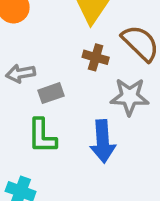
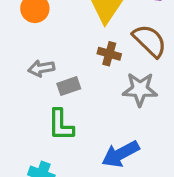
blue arrow: (103, 141) -> (121, 154), moved, turned 66

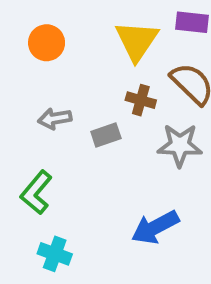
gray rectangle: (69, 86) -> (106, 135), moved
green L-shape: (61, 125) -> (36, 192), moved, turned 40

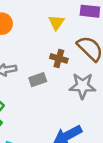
yellow triangle: (137, 41) -> (56, 22), size x0.6

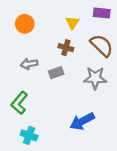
brown cross: (59, 58) -> (66, 48), moved

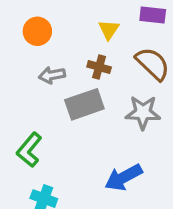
gray arrow: (29, 64) -> (52, 75), moved
gray rectangle: (56, 73) -> (84, 104), size x1.6

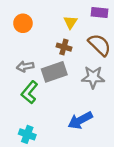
gray arrow: (52, 75) -> (25, 66), moved
green L-shape: (29, 150) -> (29, 92), moved

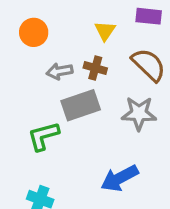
gray arrow: (25, 66) -> (60, 71), moved
green L-shape: (29, 92) -> (43, 136), turned 35

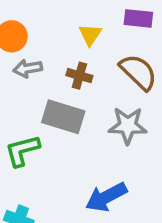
gray arrow: (60, 71) -> (28, 68), moved
gray rectangle: (81, 105) -> (63, 117), turned 36

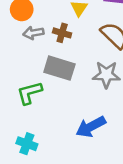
brown cross: (79, 76) -> (62, 33), moved

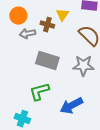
brown cross: (62, 33) -> (47, 25), moved
green L-shape: (29, 93) -> (39, 92), moved

